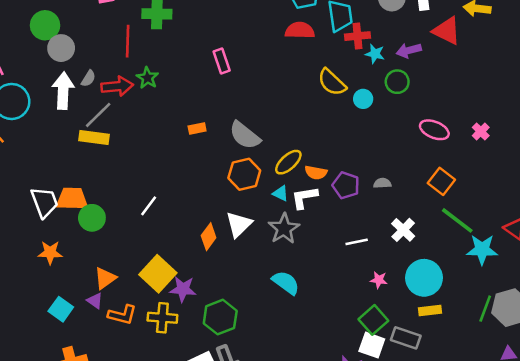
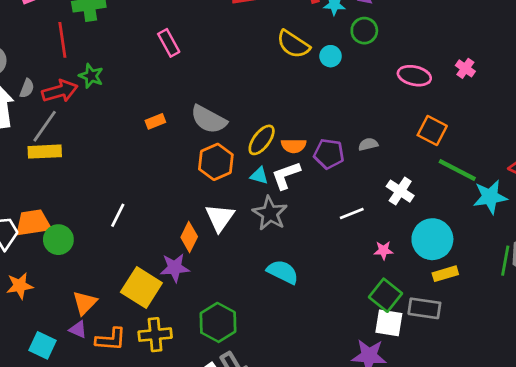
purple star: (183, 289) -> (175, 268), moved

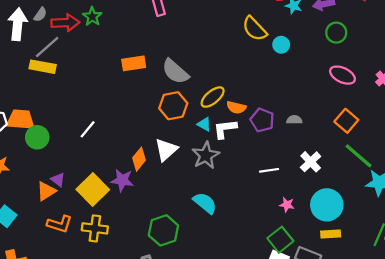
green circle: (364, 31) -> (336, 33), moved
orange rectangle: (155, 121) -> (134, 63), size x1.5
green hexagon: (218, 322) -> (163, 230), moved
purple triangle: (78, 329) -> (58, 180), moved

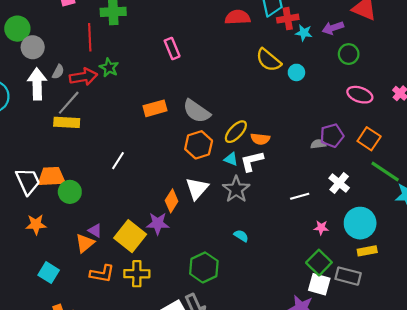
purple pentagon: (262, 120) -> (332, 136), moved, turned -30
white line: (88, 129) -> (118, 161), moved
cyan semicircle: (205, 203) -> (241, 236), size x0.6

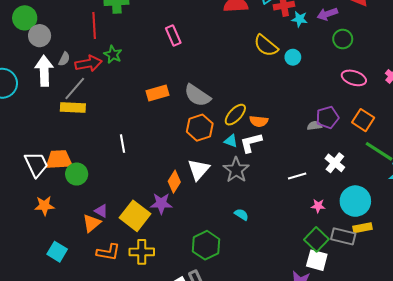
white line: (118, 161) -> (122, 144), turned -42
gray rectangle: (348, 276) -> (343, 236), moved

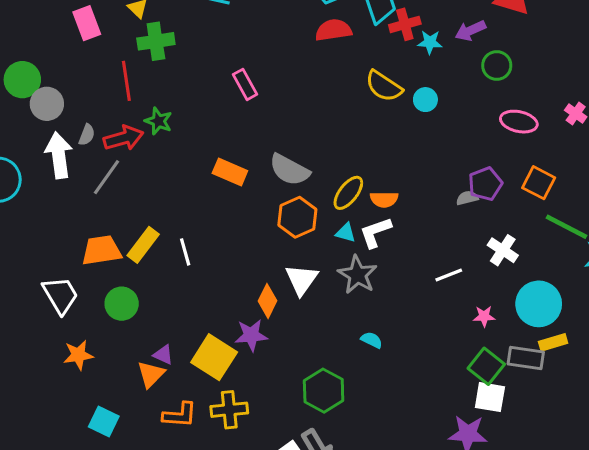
orange rectangle: (158, 93) -> (230, 172), turned 45
yellow rectangle: (73, 107) -> (143, 245), moved, turned -50
orange trapezoid: (59, 160) -> (102, 250), moved

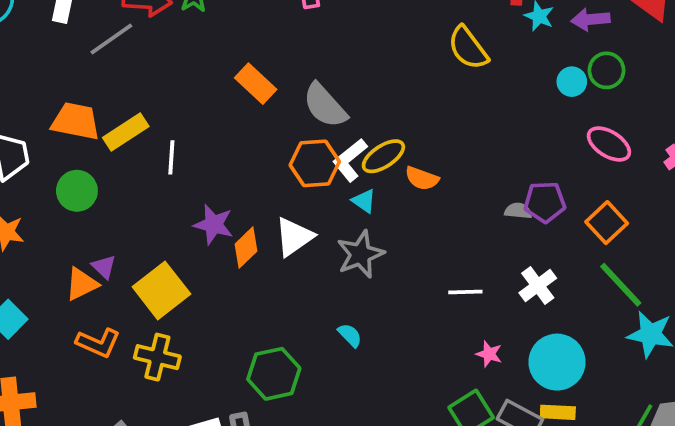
cyan circle: (425, 100) -> (572, 82), moved
white L-shape: (375, 232) -> (350, 160), moved, turned -39
purple star: (251, 335) -> (213, 224), moved

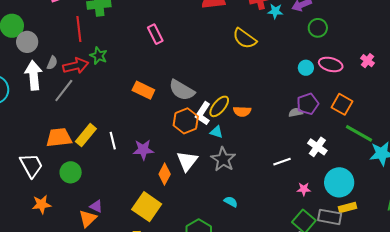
cyan circle: (572, 82) -> (306, 68), moved
purple star: (213, 224) -> (143, 150), moved
yellow square: (161, 290) -> (147, 207), moved

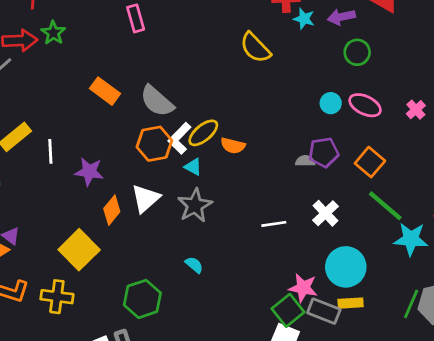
pink star: (304, 189) -> (303, 288), moved, size x1.5

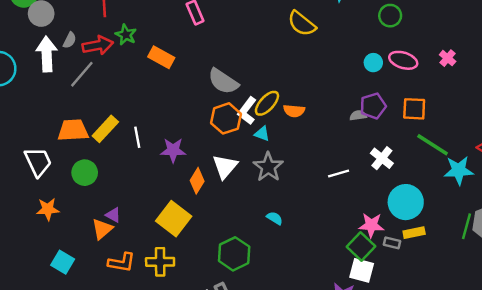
orange rectangle: (105, 91) -> (161, 57), moved
orange square: (370, 162) -> (414, 109), turned -30
gray rectangle: (324, 311) -> (392, 243), size x0.6

